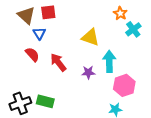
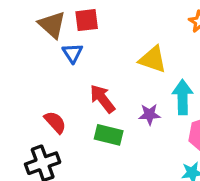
red semicircle: (32, 54) -> (55, 122), moved
green rectangle: (45, 101) -> (109, 135), moved

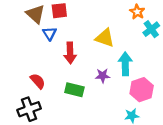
red arrow: (102, 99) -> (70, 53), moved, turned -144

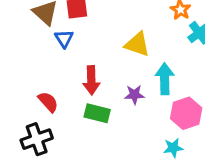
red arrow: (70, 53) -> (91, 80), moved

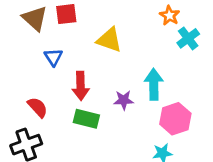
blue triangle: (64, 39) -> (53, 57), moved
yellow triangle: (137, 44) -> (109, 40), moved

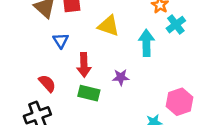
cyan arrow: (154, 84) -> (146, 43), moved
pink hexagon: (175, 119) -> (180, 102), moved

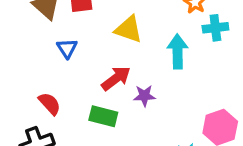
cyan cross: (176, 25) -> (215, 28), turned 30
red arrow: (84, 65) -> (116, 78), moved, turned -125

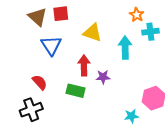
blue triangle: (67, 48) -> (51, 45), size x1.5
red arrow: (116, 78) -> (84, 65), turned -54

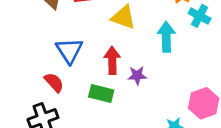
cyan cross: (150, 32) -> (200, 16), turned 35
blue triangle: (51, 45) -> (69, 51), moved

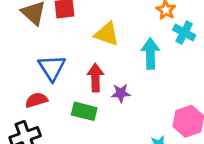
red semicircle: (54, 82) -> (36, 100), turned -65

